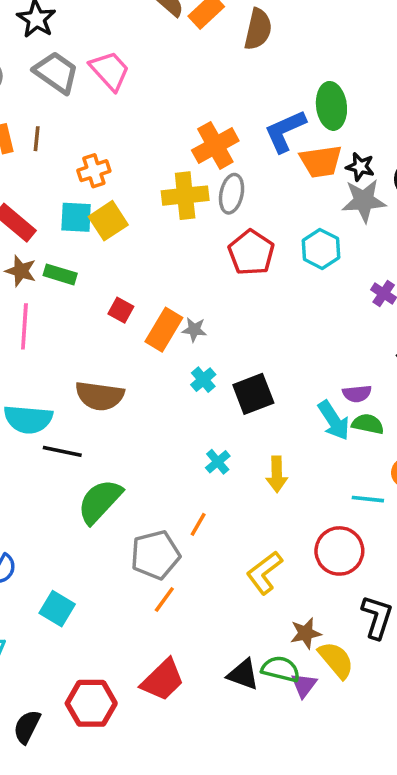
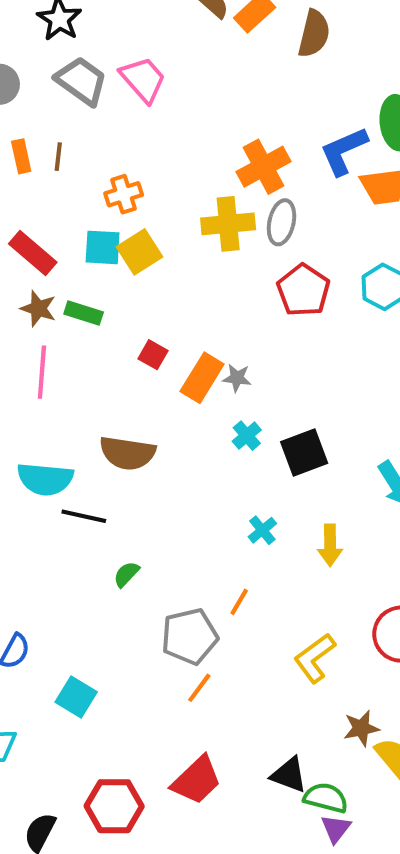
green semicircle: (100, 501) -> (126, 574), size x0.5
green semicircle: (281, 669) -> (326, 798), moved
purple triangle: (304, 685) -> (336, 829), moved

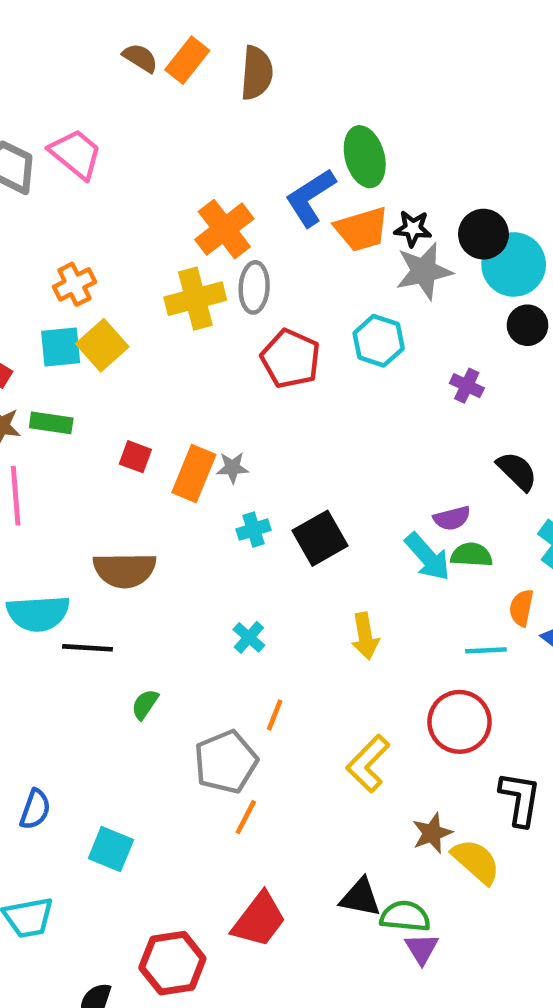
cyan cross: (247, 436) -> (254, 530), turned 32
cyan cross: (262, 530) -> (249, 637), moved

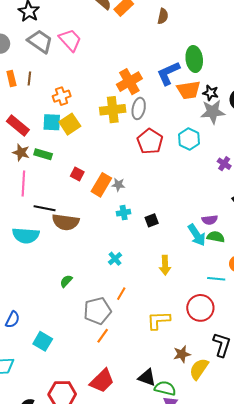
brown semicircle: (257, 73) -> (163, 16), moved, size x0.7
black square: (320, 538) -> (152, 220), size x0.6
black line: (88, 648) -> (45, 208), moved
yellow L-shape: (368, 764) -> (159, 320), turned 35
yellow semicircle: (476, 861) -> (199, 369), turned -105

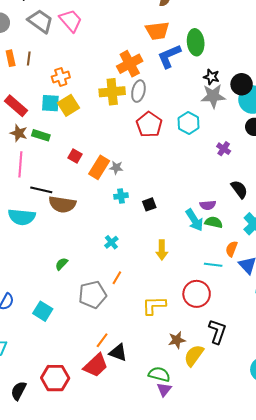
orange trapezoid: (189, 90) -> (157, 31), moved
orange line: (103, 336) -> (102, 340), moved
cyan square: (43, 341) -> (43, 311), moved
black triangle: (147, 377) -> (118, 353), moved

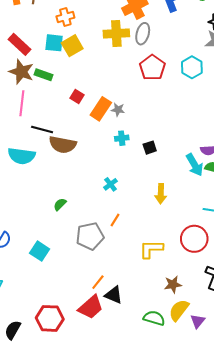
brown star: (19, 133) -> (21, 72), size x1.4
yellow semicircle: (194, 355) -> (179, 310), moved
purple triangle: (164, 389) -> (198, 321), moved

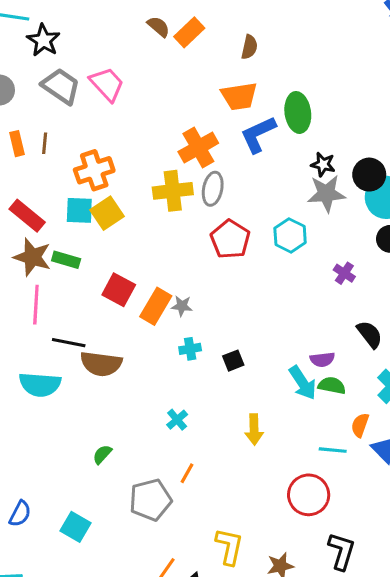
orange cross: (65, 17) -> (94, 170), size x1.4
red square: (77, 97) -> (119, 290), size x1.5
yellow L-shape: (151, 249) -> (229, 547), moved, turned 105

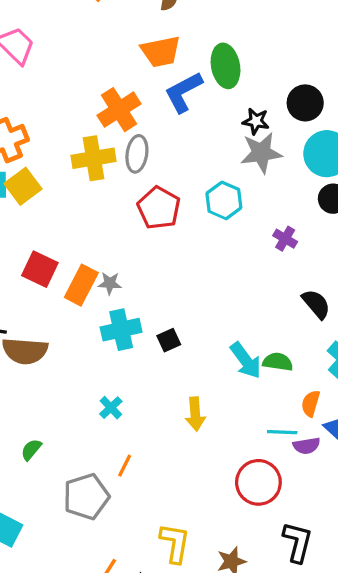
black circle: (369, 175) -> (305, 103), moved
cyan cross: (190, 349) -> (121, 330), size x1.6
purple semicircle: (322, 359) -> (307, 446), moved

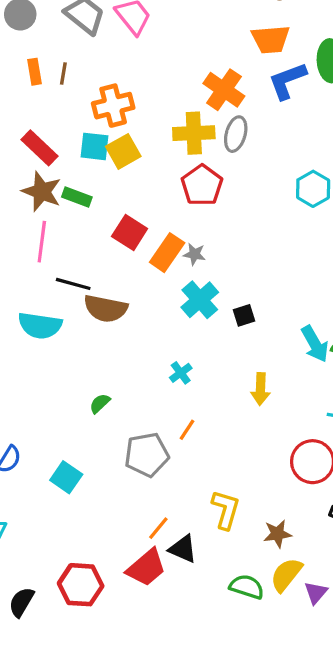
orange cross: (119, 110) -> (224, 90), turned -30
red pentagon: (159, 208) -> (202, 185), moved
cyan cross: (121, 330) -> (200, 300), turned -36

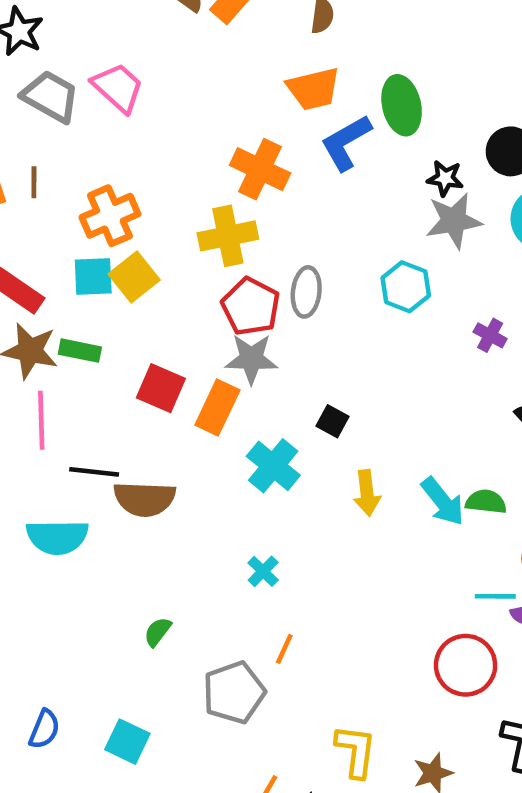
gray ellipse: (236, 134) -> (306, 292), moved
gray star: (194, 254) -> (251, 359), moved, size x1.6
black square: (244, 315) -> (332, 421), moved, turned -35
yellow arrow: (260, 389) -> (367, 493), moved

